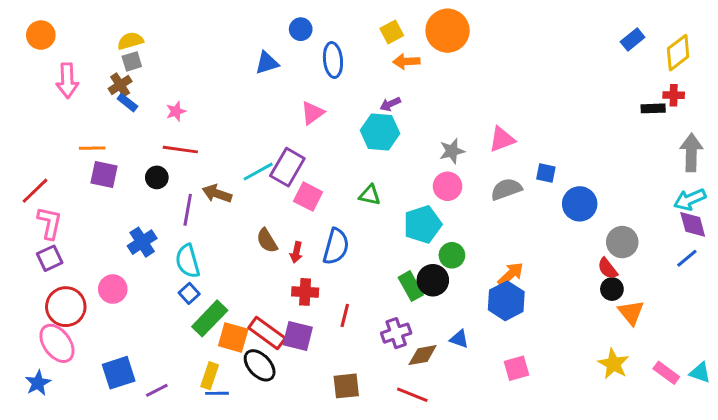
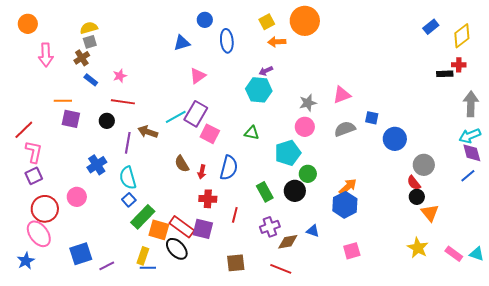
blue rectangle: (127, 103) -> (91, 80), moved
pink triangle: (312, 113) -> (198, 76), moved
green rectangle: (411, 286) -> (265, 192), moved

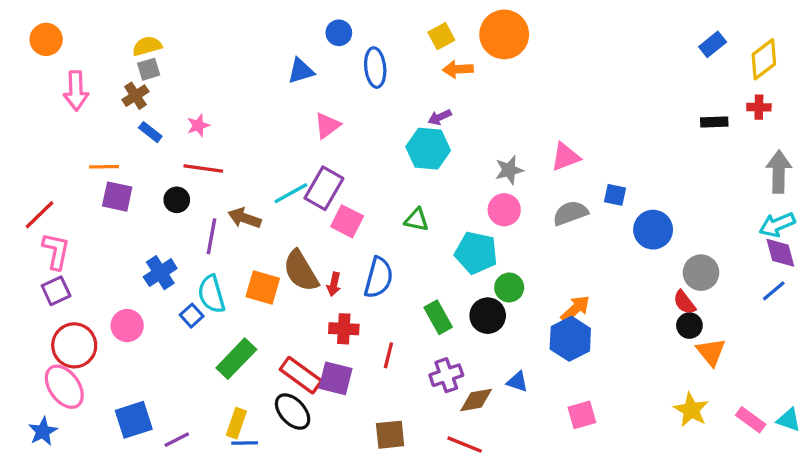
black rectangle: (445, 74) -> (714, 122), moved
cyan pentagon: (288, 153) -> (476, 253), turned 30
brown semicircle: (182, 164) -> (301, 271), size x1.5
blue square: (129, 200) -> (192, 316), moved
orange square: (159, 230) -> (263, 287), moved

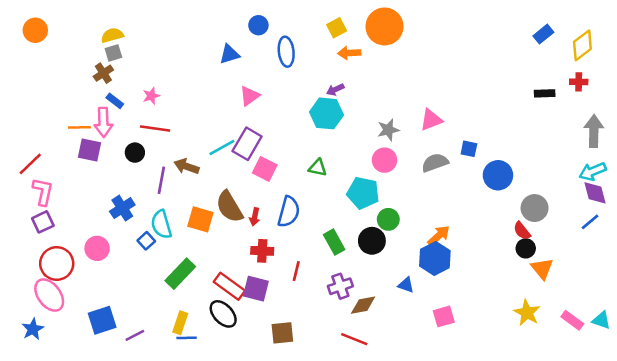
pink arrow: (76, 91) -> (103, 122), moved
blue triangle: (517, 382) -> (406, 285), moved
brown square: (390, 435) -> (282, 333), moved

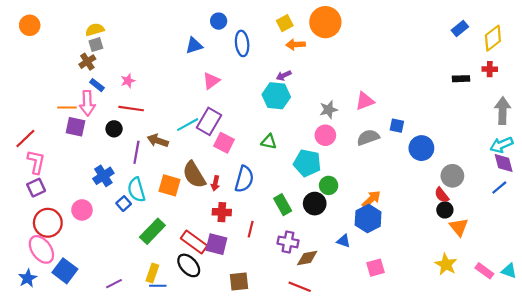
purple cross: (340, 286) -> (288, 242), turned 30
blue square: (102, 320) -> (65, 271), moved, turned -35

